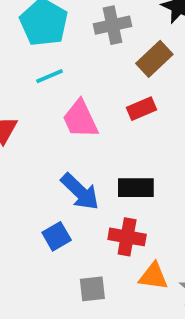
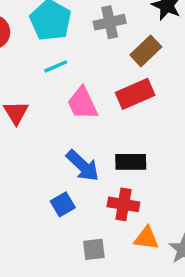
red rectangle: (142, 109) -> (135, 94), size x1.5

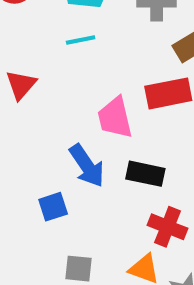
pink trapezoid: (82, 103) -> (115, 118), moved
red cross: (123, 204) -> (168, 227), moved

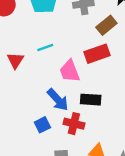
cyan line: (81, 40) -> (45, 48), moved
red cross: (168, 227) -> (74, 124), moved

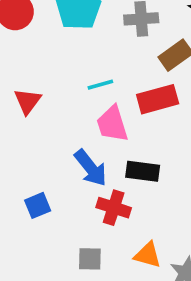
cyan line: (45, 48) -> (100, 85), moved
blue square: (42, 125) -> (38, 205), moved

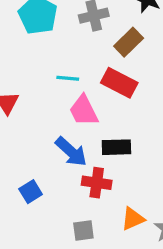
cyan line: (100, 85) -> (68, 78), turned 30
red rectangle: (158, 99) -> (119, 83), turned 52
orange triangle: (148, 255) -> (133, 219), turned -30

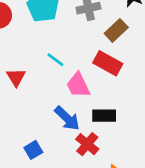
cyan line: (68, 78) -> (55, 60), moved, turned 30
red cross: (97, 183) -> (87, 144), turned 30

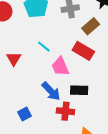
red cross: (87, 144) -> (65, 111), turned -36

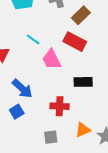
black rectangle: (79, 90) -> (83, 82), moved
blue arrow: (51, 91) -> (22, 89), moved

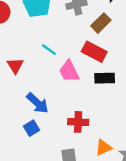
black rectangle: (83, 82) -> (105, 78), moved

